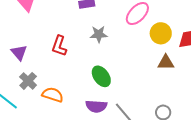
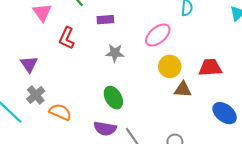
yellow circle: (161, 33) -> (170, 66), moved
red L-shape: (59, 46) -> (67, 38), moved

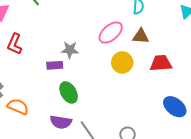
purple rectangle: (105, 20) -> (55, 65), moved
red L-shape: (67, 38) -> (15, 44), moved
brown triangle: (183, 90) -> (141, 36), moved

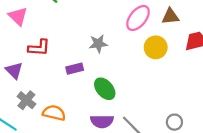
red L-shape: (15, 44) -> (39, 48), turned -100
purple rectangle: (55, 65) -> (75, 69), moved

